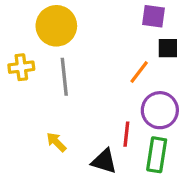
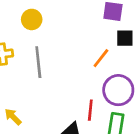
yellow circle: (56, 26) -> (32, 19), size x0.6
yellow arrow: (56, 142) -> (13, 117), moved

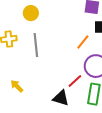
red line: (90, 110) -> (75, 81), turned 42

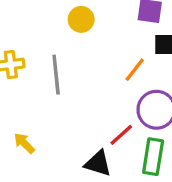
yellow circle: (31, 13) -> (81, 19), moved

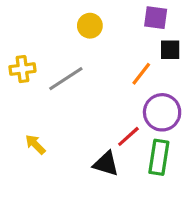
gray line: (56, 75) -> (66, 79), turned 63

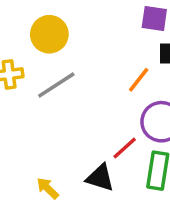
yellow circle: (90, 26) -> (49, 34), moved, size x1.4
yellow arrow: (35, 144) -> (48, 188), moved

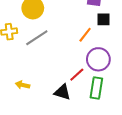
yellow arrow: (48, 188) -> (23, 85), moved, turned -32

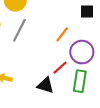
orange line: (85, 35) -> (62, 34), moved
gray line: (37, 38) -> (19, 30), turned -30

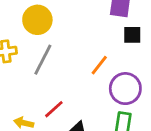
red line: (60, 68) -> (54, 109), moved

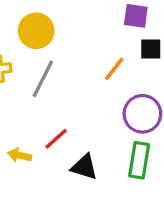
orange line: (99, 65) -> (114, 69), moved

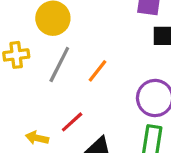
orange line: (114, 69) -> (98, 71), moved

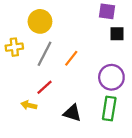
red line: (72, 122) -> (44, 87), moved

